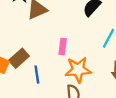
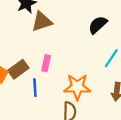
pink rectangle: (63, 47) -> (46, 63), moved

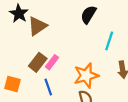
pink rectangle: (46, 63) -> (52, 62), turned 40
brown rectangle: (18, 69) -> (38, 62), moved

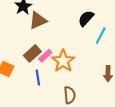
cyan line: (109, 41) -> (101, 36), moved
orange star: (86, 76) -> (63, 61), moved, turned -30

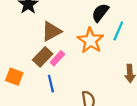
brown triangle: (38, 21) -> (51, 31), moved
orange star: (63, 61) -> (90, 40), moved

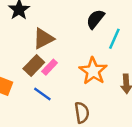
orange star: (90, 40) -> (93, 71), moved
blue line: (51, 84) -> (42, 94), turned -42

